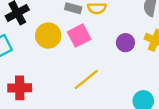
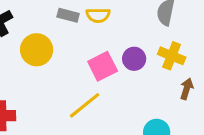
pink square: (79, 36) -> (103, 66), moved

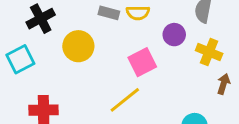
purple circle: (134, 59) -> (174, 35), moved

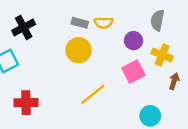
yellow circle: (78, 46) -> (79, 50), moved
pink square: (142, 62) -> (133, 72), moved

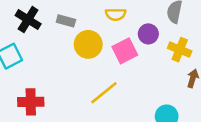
gray rectangle: (80, 23) -> (66, 21), moved
black cross: (24, 27) -> (28, 20), turned -30
pink square: (133, 72) -> (125, 51), moved

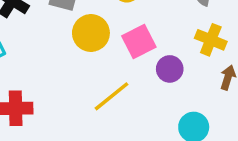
purple circle: (148, 34) -> (170, 69), moved

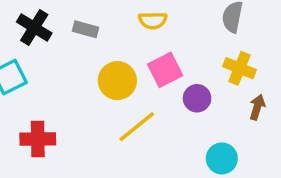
yellow circle: (91, 33) -> (117, 81), moved

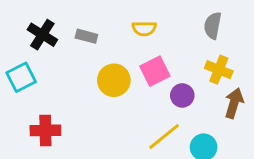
brown arrow: (257, 107) -> (234, 103), size x1.4
yellow line: (137, 127) -> (164, 137), moved

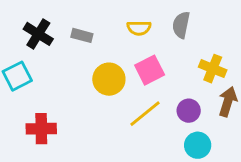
gray semicircle: (213, 26) -> (181, 25), moved
purple circle: (182, 95) -> (189, 111), moved
yellow line: (164, 137) -> (145, 114), moved

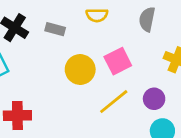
yellow semicircle: (139, 28) -> (97, 15), moved

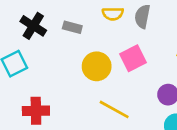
gray semicircle: (147, 19) -> (142, 16), moved
yellow line: (114, 102) -> (114, 109), moved, turned 68

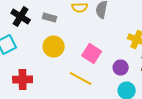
pink square: (133, 58) -> (92, 54), moved, turned -30
yellow circle: (97, 66) -> (54, 46), moved

